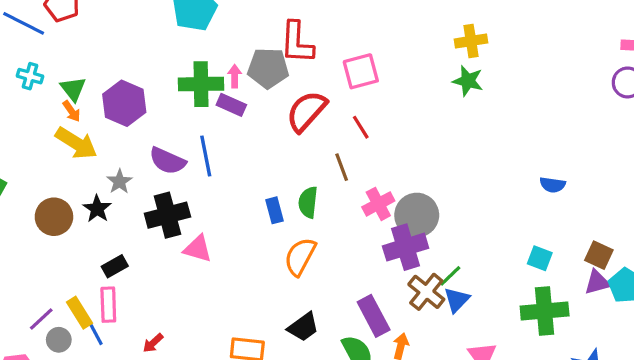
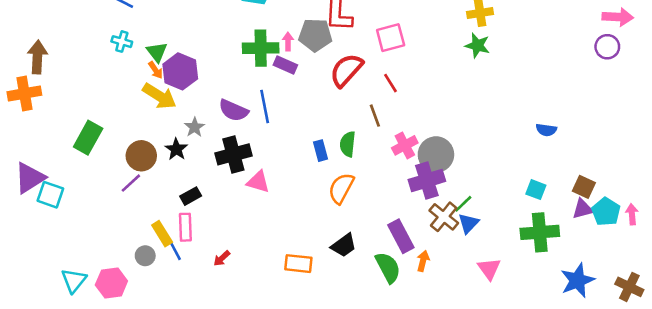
purple hexagon: (124, 103) -> (180, 71), moved
purple line: (41, 319) -> (131, 183), moved

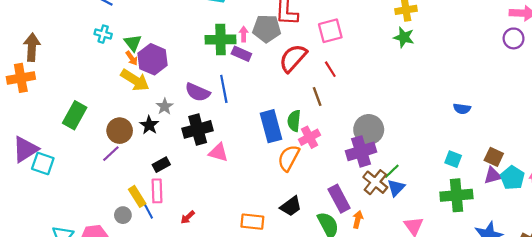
pink cross: (405, 145) -> (309, 137), moved
blue rectangle: (320, 151) -> (271, 126), size x1.8

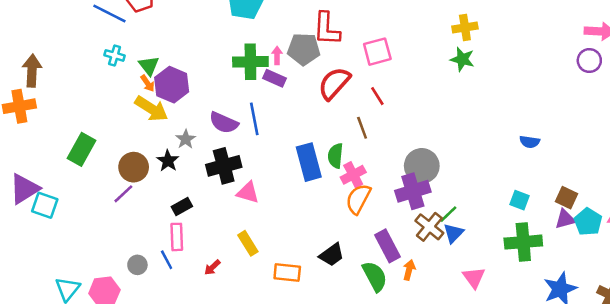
orange semicircle: (289, 158) -> (358, 199), moved
yellow rectangle: (137, 196) -> (248, 243), moved

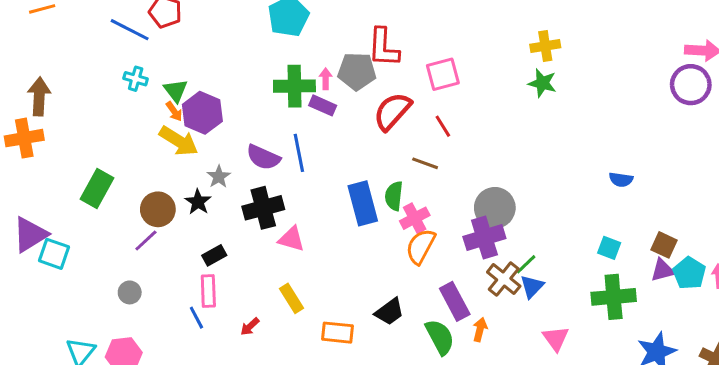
purple circle: (589, 61) -> (691, 85), size x1.4
brown line: (362, 128) -> (425, 163), turned -50
gray circle: (137, 265) -> (130, 292), moved

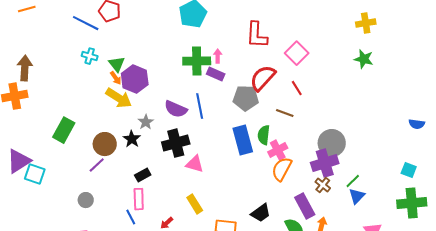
yellow cross: (545, 46) -> (366, 23), moved
gray pentagon: (357, 71) -> (246, 98), moved
pink square: (443, 74) -> (297, 53), turned -30
brown cross: (504, 279) -> (323, 185), moved, size x0.7

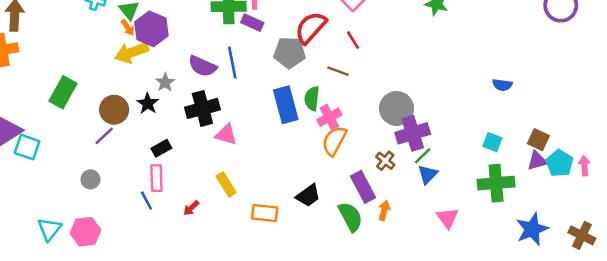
yellow arrow: (119, 98) -> (132, 52), turned 128
purple cross: (325, 163) -> (413, 133), moved

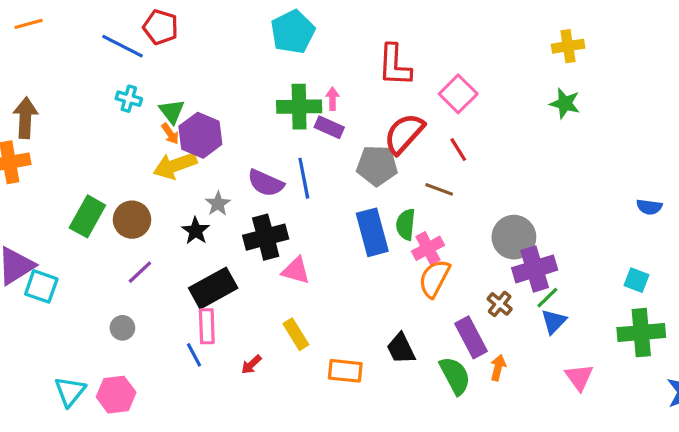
brown circle: (114, 110) -> (132, 220), moved
black rectangle: (161, 148) -> (213, 288), size x1.8
black trapezoid: (308, 196) -> (401, 349), turned 100

